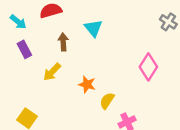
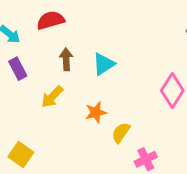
cyan triangle: (93, 28) -> (104, 64), moved, turned 36
orange star: (87, 84) -> (96, 112), turned -30

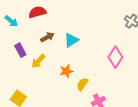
brown arrow: (66, 59) -> (47, 37), turned 64
purple rectangle: (18, 69) -> (20, 50), moved

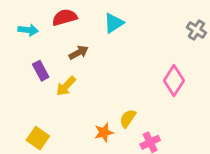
cyan arrow: (11, 21) -> (28, 30), turned -32
cyan triangle: (71, 40) -> (114, 23), moved
orange star: (66, 71) -> (104, 132), moved

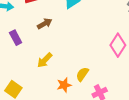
yellow arrow: (66, 86) -> (45, 60), moved

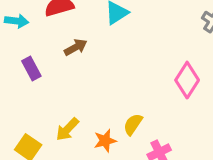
yellow arrow: (45, 60) -> (67, 129), moved

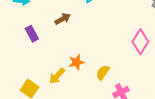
orange star: (105, 141) -> (76, 62), moved

